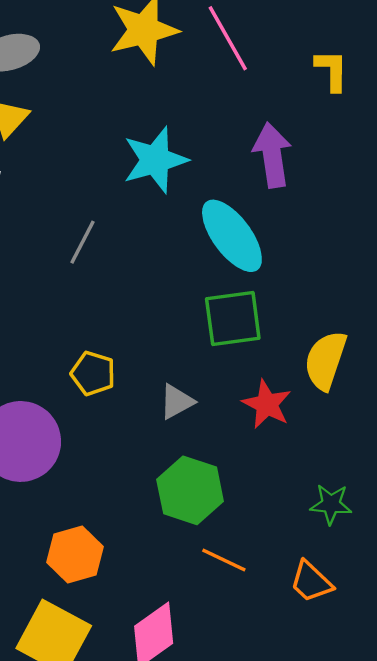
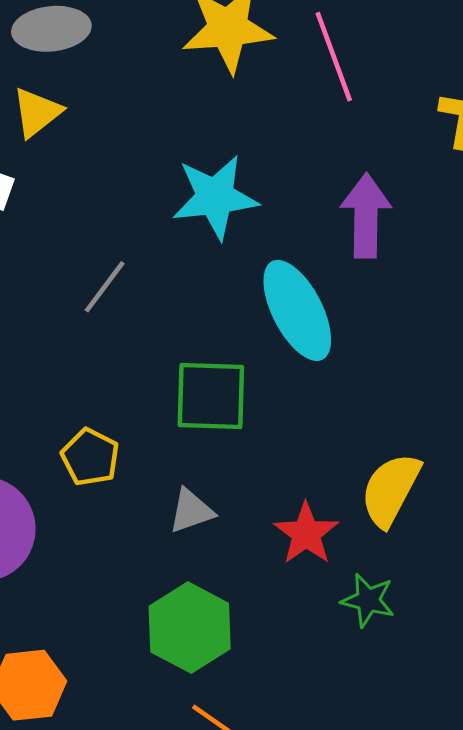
green square: (233, 318) -> (211, 396), moved
green star: (331, 504) -> (368, 600), moved

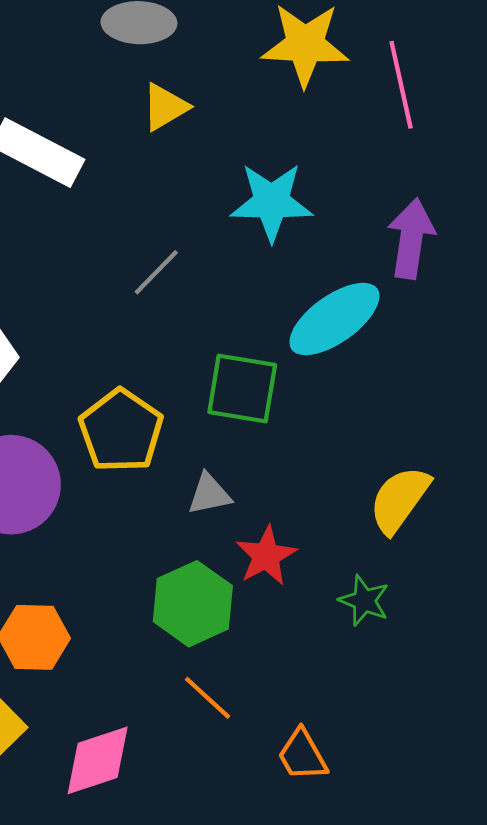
yellow triangle: (37, 112) -> (165, 107), moved
cyan ellipse: (297, 310) -> (334, 319), turned 74
yellow pentagon: (90, 457) -> (121, 431), size x1.5
red star: (306, 533) -> (266, 556), moved

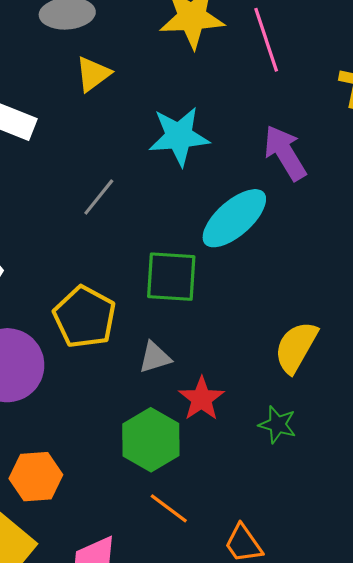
purple arrow: (411, 239) -> (285, 153), turned -34

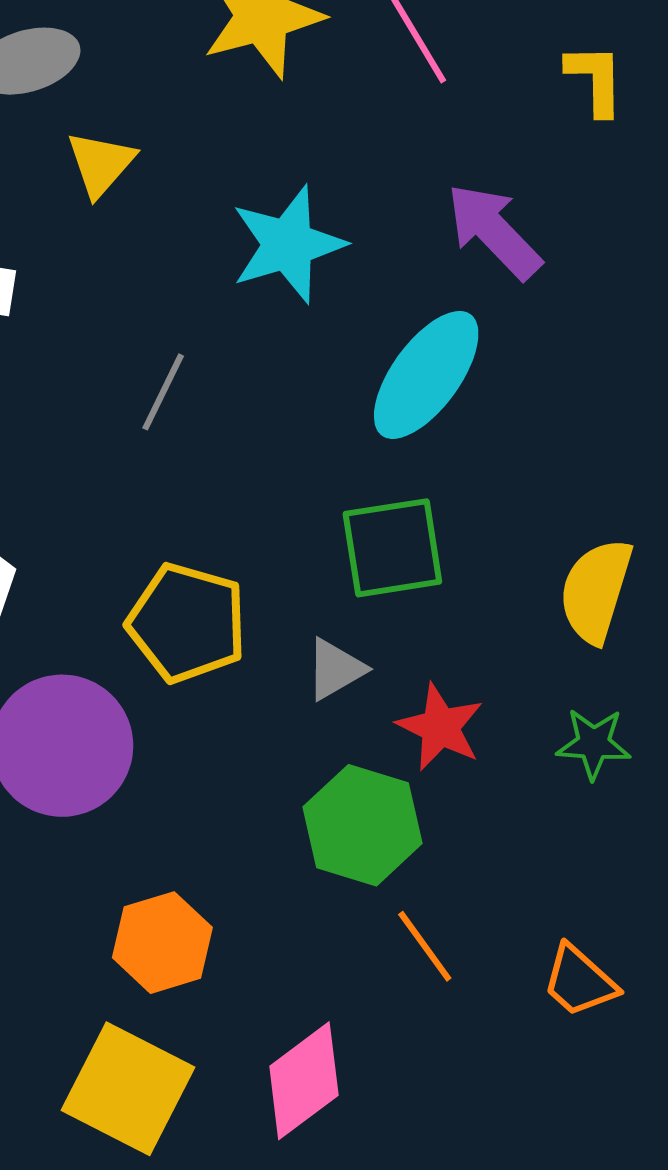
green square: (171, 277) -> (392, 548), moved
orange line: (169, 508) -> (425, 946), turned 30

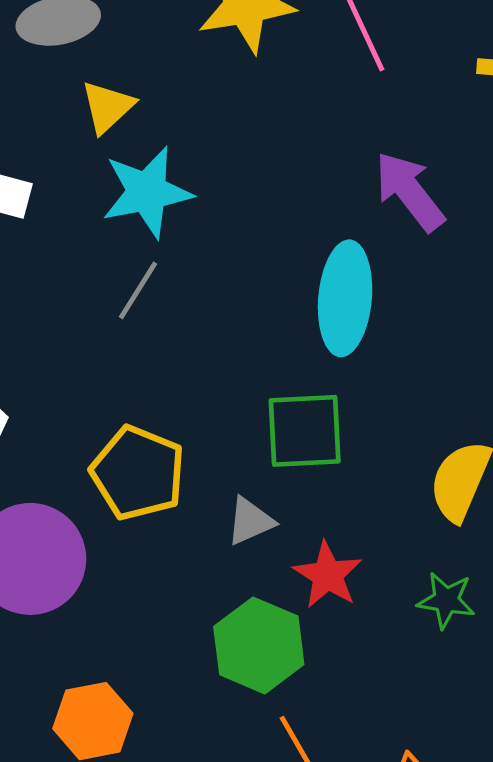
cyan star: (288, 244) -> (147, 192), moved
cyan ellipse: (426, 375) -> (345, 298), turned -37

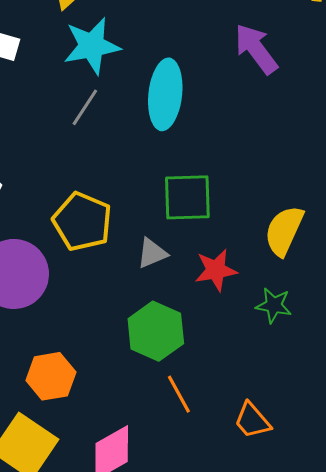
cyan ellipse: (345, 298) -> (165, 94), moved
red star: (328, 575) -> (216, 270), moved, turned 30

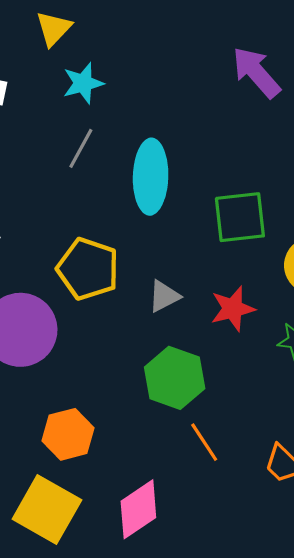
cyan star: (92, 46) -> (83, 83), size x0.7
cyan ellipse: (165, 94) -> (151, 177), moved
green square: (187, 197) -> (240, 217), moved

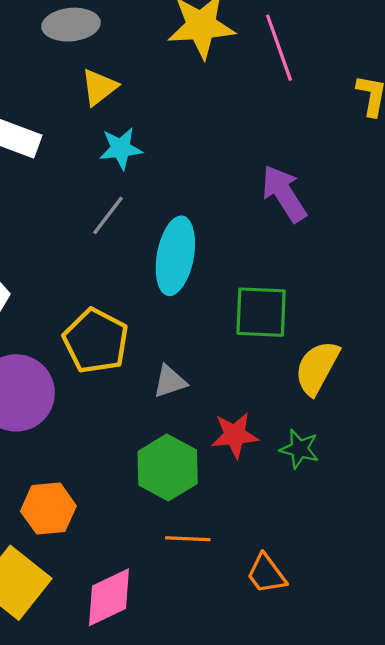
purple arrow: (256, 72) -> (284, 194), moved
red star: (233, 309) -> (235, 435), moved
orange line: (204, 442) -> (188, 539), turned -63

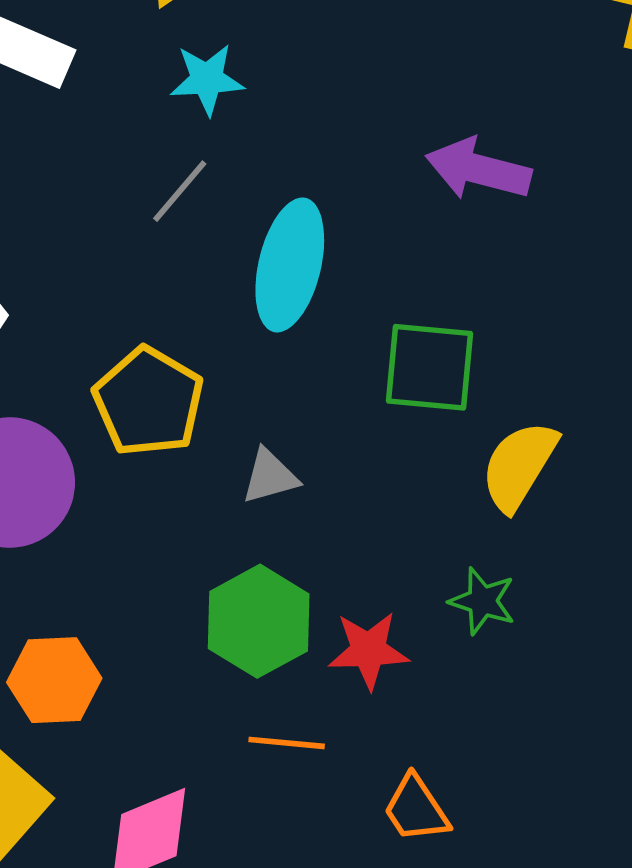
purple arrow: (284, 194) -> (478, 169), turned -46
red star: (235, 435) -> (368, 650), moved

